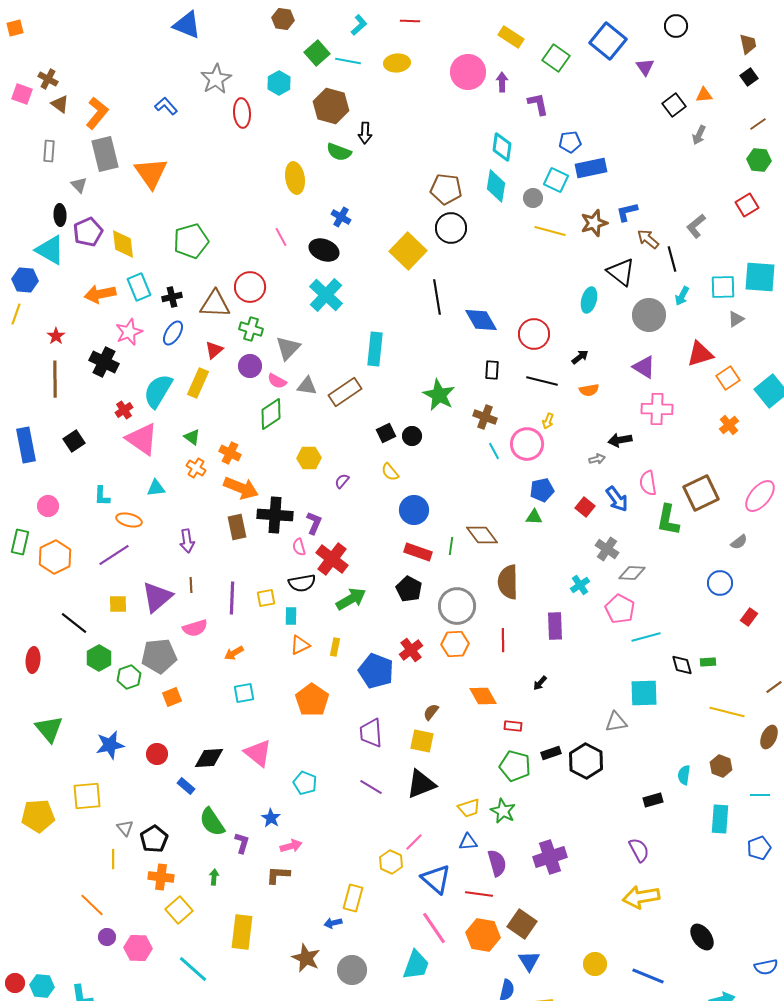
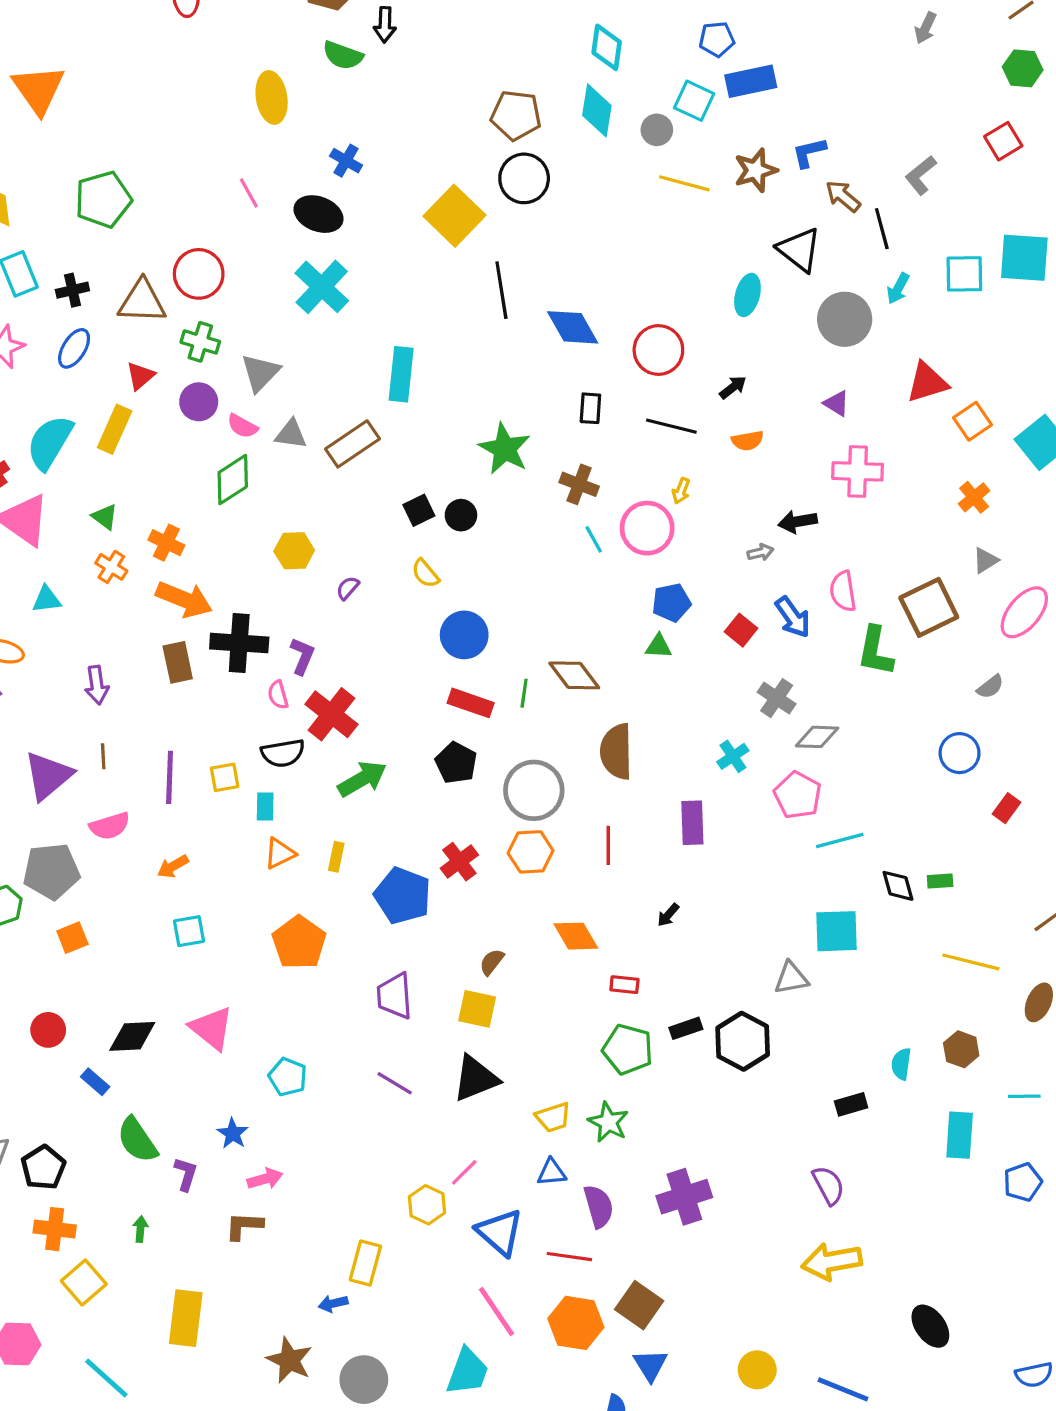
gray triangle: (736, 319) -> (985, 560), moved
purple triangle: (644, 367) -> (837, 403), size x0.7

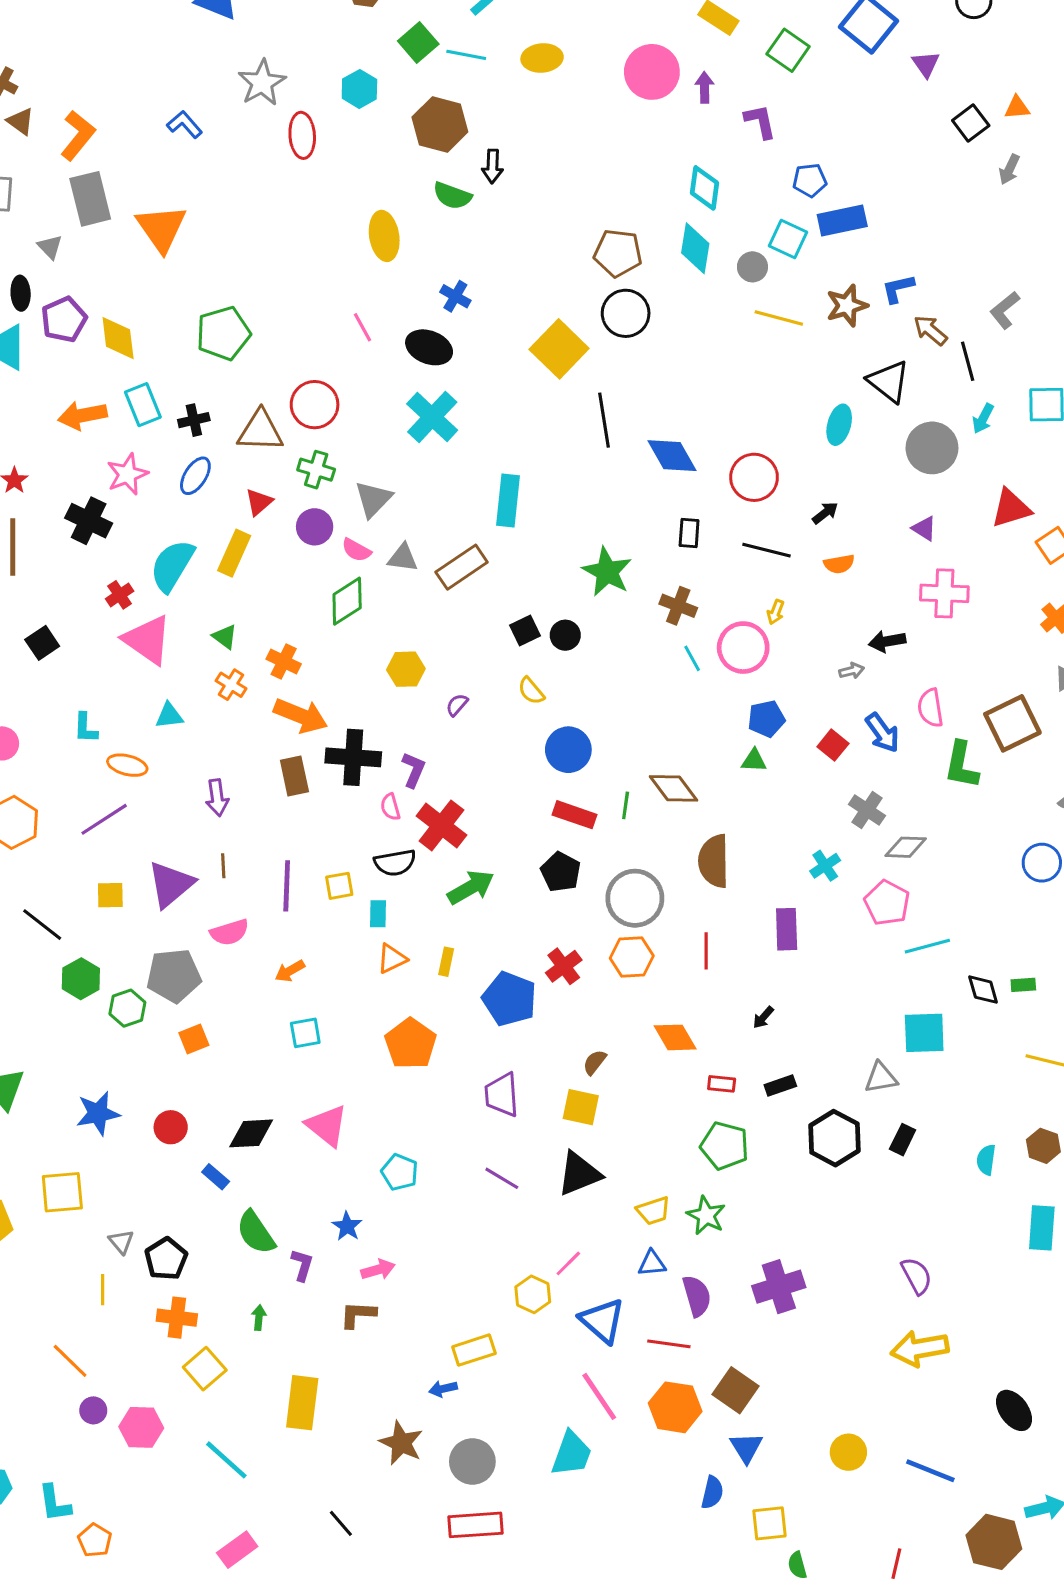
black rectangle: (686, 1028) -> (780, 1085), moved
black rectangle: (851, 1104) -> (903, 1140), moved, turned -48
yellow rectangle: (365, 1263) -> (474, 1350), turned 57

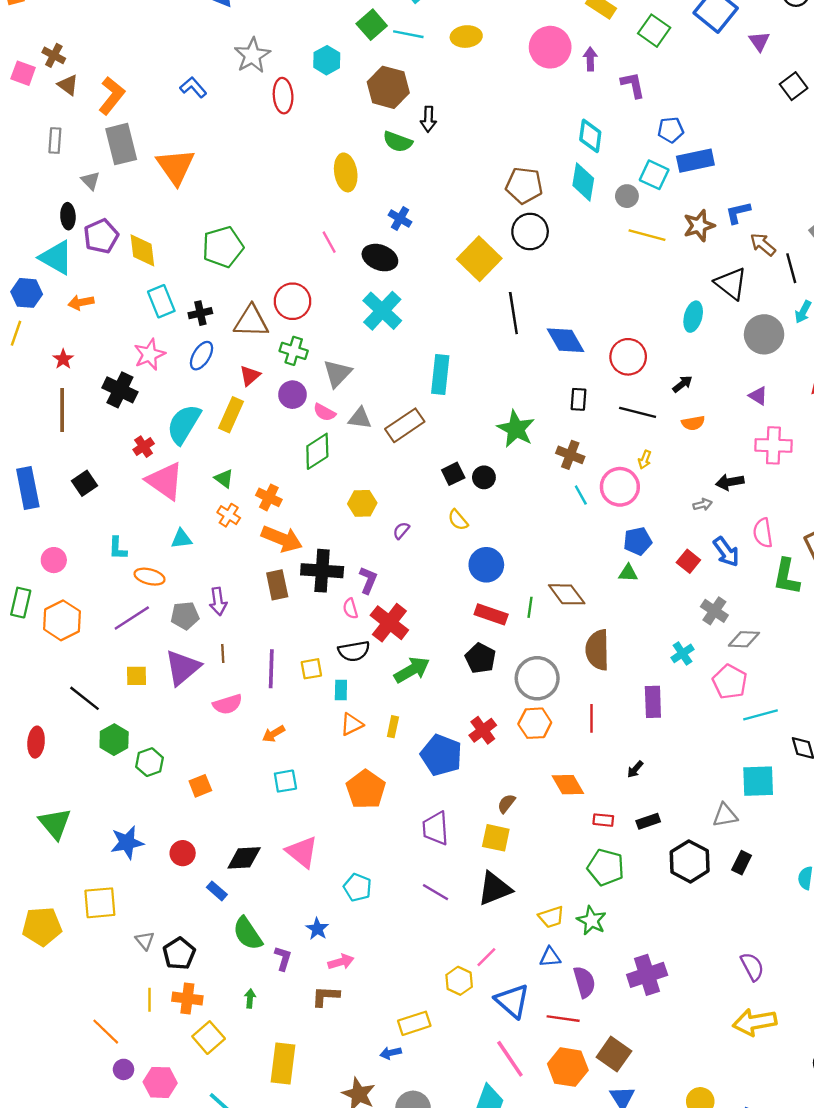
orange arrow: (82, 415) -> (81, 302), moved, size x0.7
gray pentagon: (174, 976) -> (185, 616), moved, size x0.7
yellow line: (103, 1290) -> (149, 1000), moved

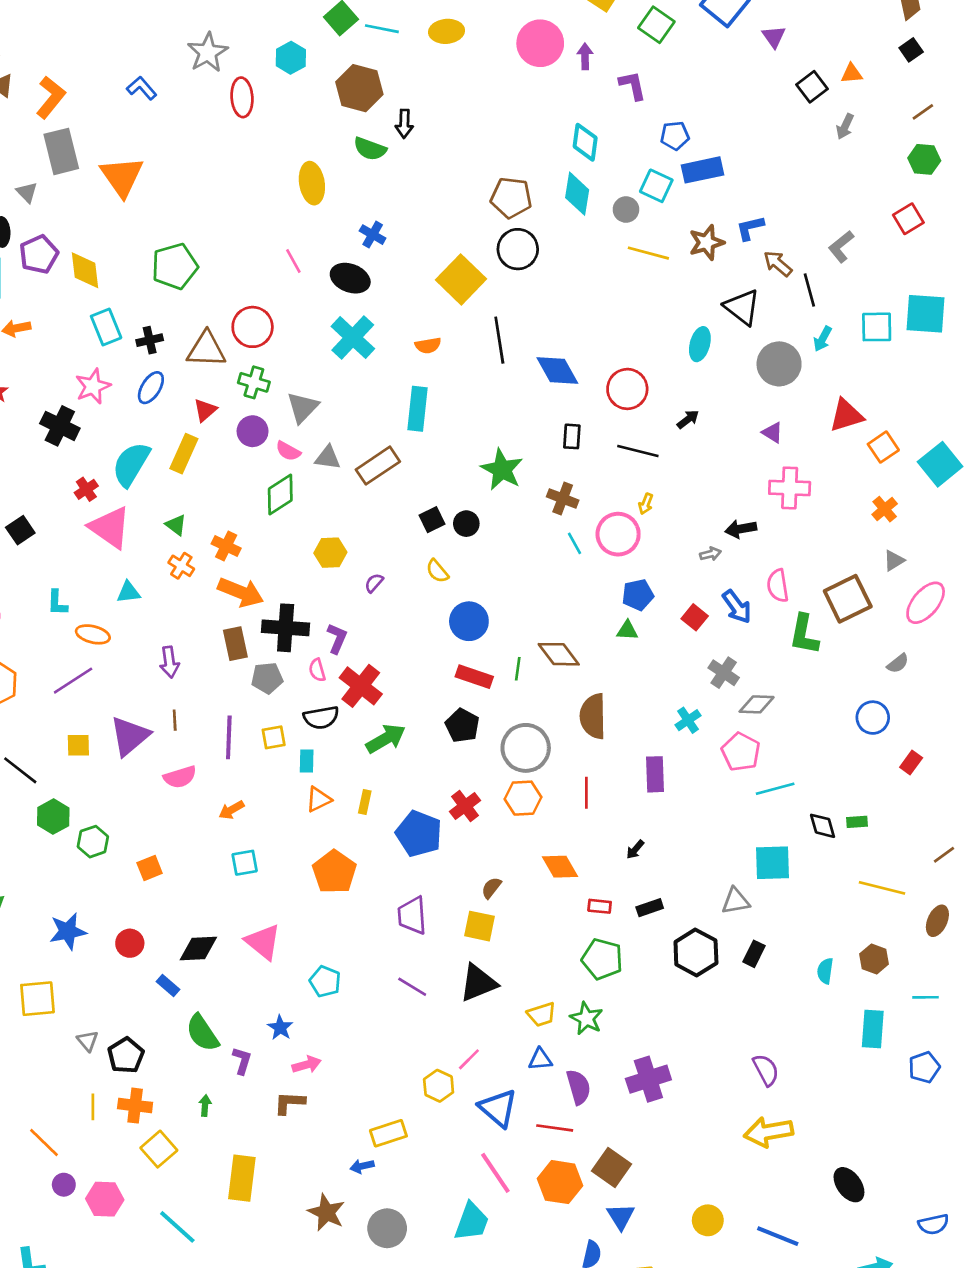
orange semicircle: (693, 423) -> (428, 345), moved
gray pentagon: (185, 616) -> (267, 678), moved

